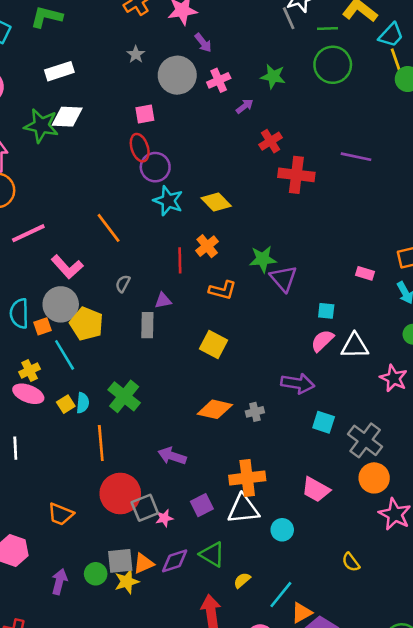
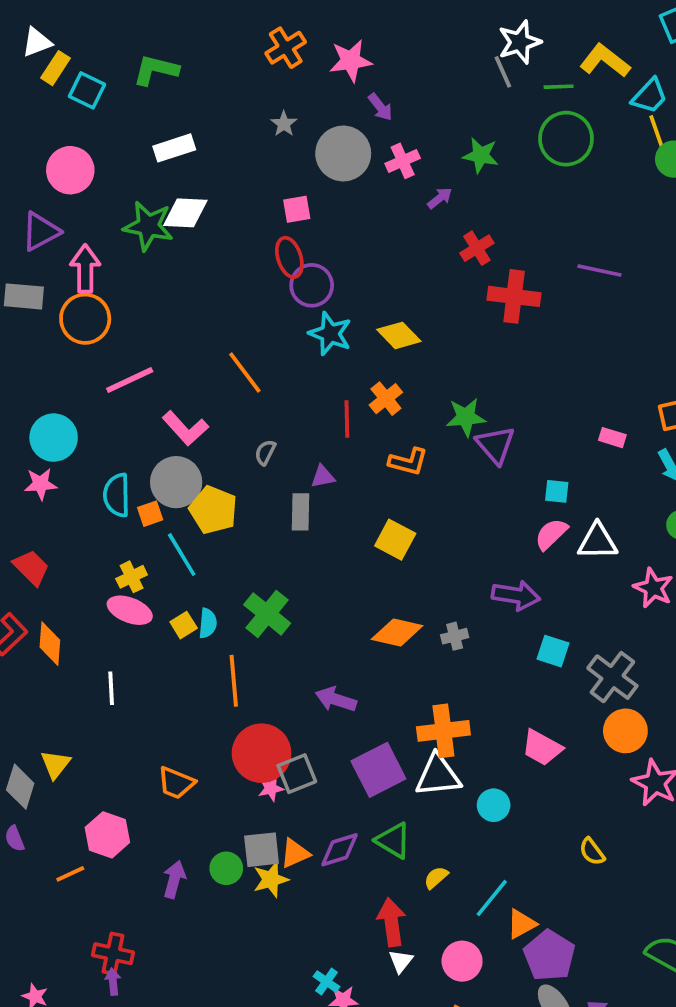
purple square: (202, 505) -> (378, 770), size x1.6
pink star: (164, 518) -> (271, 788), moved

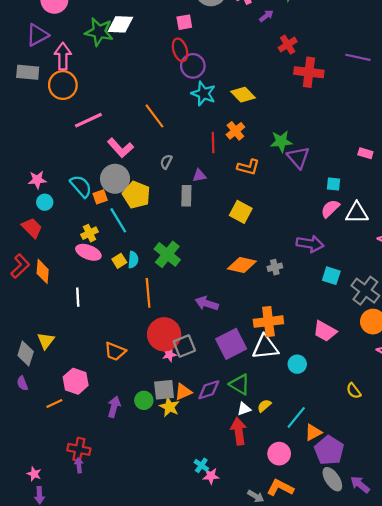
cyan circle: (54, 438) -> (45, 202), moved, size x0.6
cyan semicircle: (117, 495) -> (81, 186), turned 140
yellow star: (271, 879) -> (169, 407), turned -30
white triangle: (401, 961) -> (244, 409), moved, turned 32

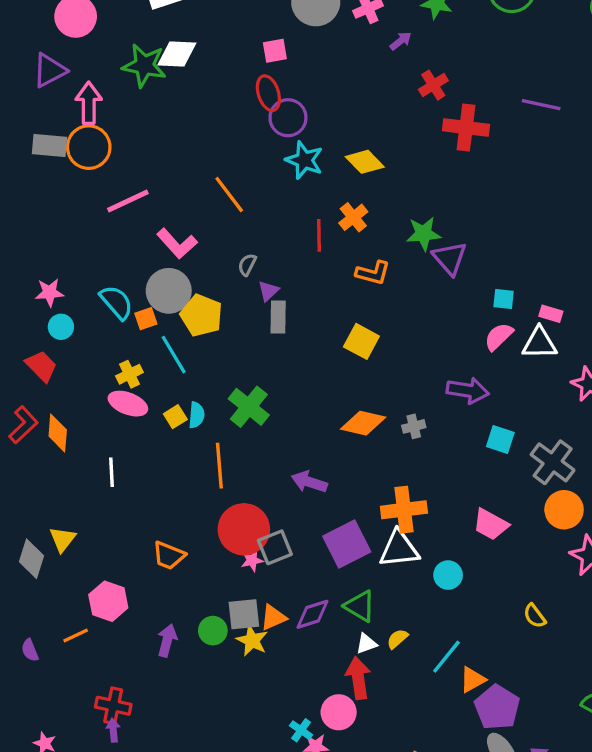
gray rectangle: (28, 72) -> (50, 145), moved
pink rectangle: (365, 153) -> (551, 314), moved
purple triangle: (199, 176) -> (268, 291), moved, turned -32
purple semicircle: (22, 383) -> (30, 650), moved
pink circle: (279, 454) -> (339, 712), moved

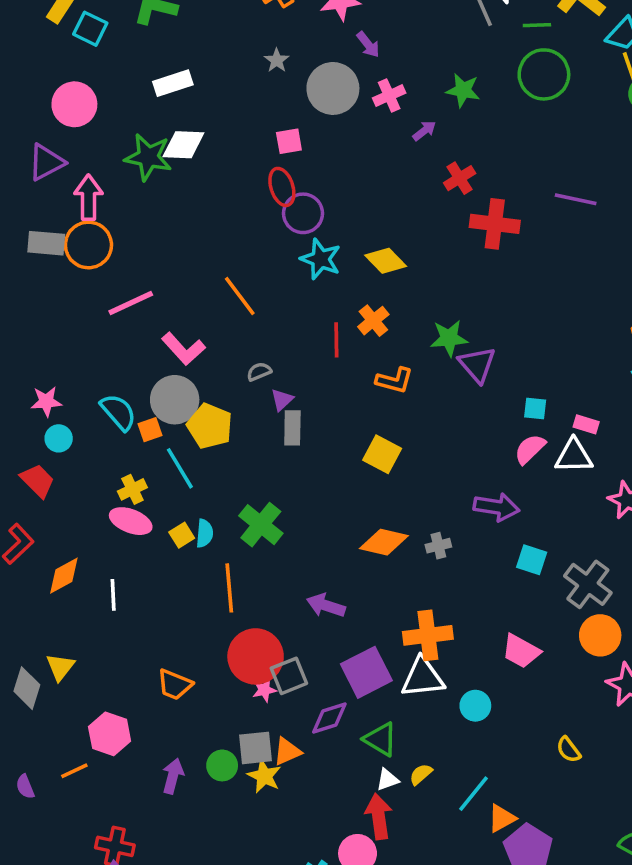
gray semicircle: (247, 265) -> (259, 372), turned 40
orange diamond: (58, 433) -> (64, 576), moved, turned 57
purple diamond: (312, 614) -> (329, 718), moved

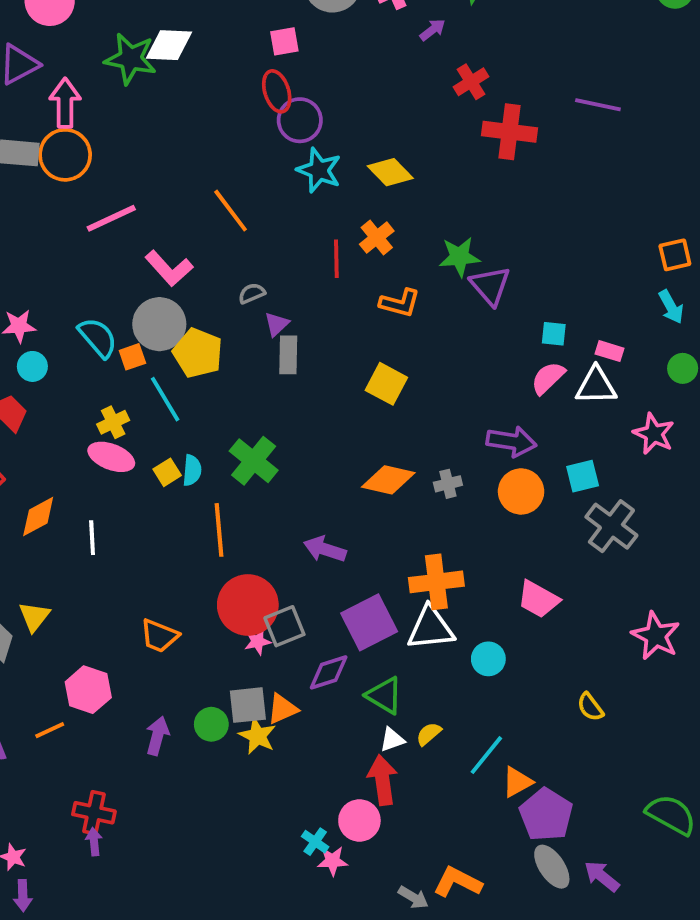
cyan square: (532, 560) -> (583, 476), moved, turned -32
orange circle: (600, 635) -> (521, 491), moved

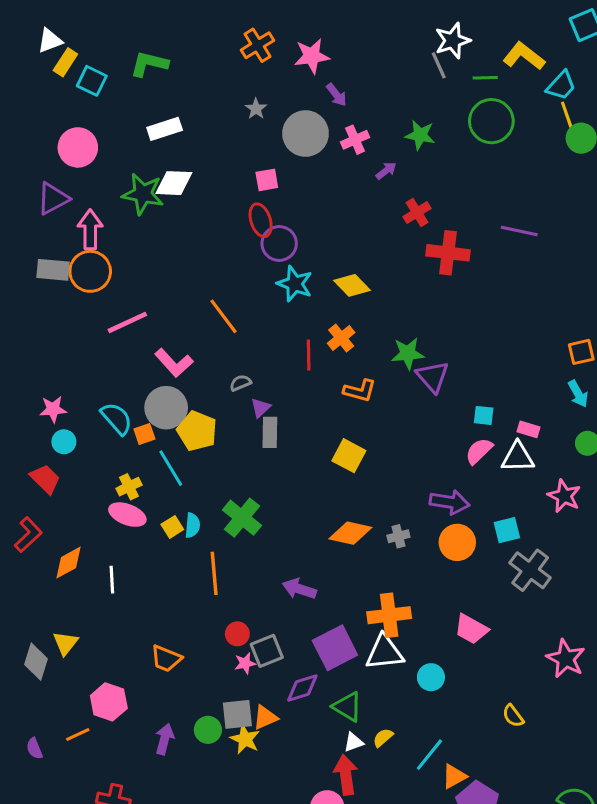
red circle: (248, 605) -> (237, 634), size x0.5

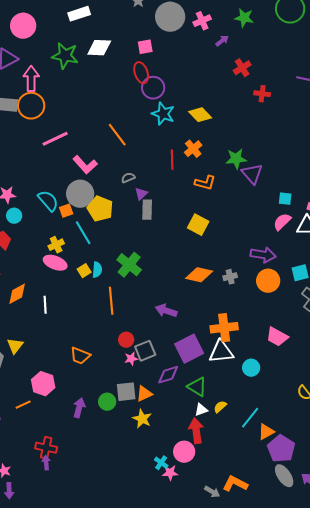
white diamond: (174, 183) -> (99, 48), moved
red cross: (448, 253) -> (262, 94), size x0.6
yellow star: (245, 739) -> (142, 419), moved

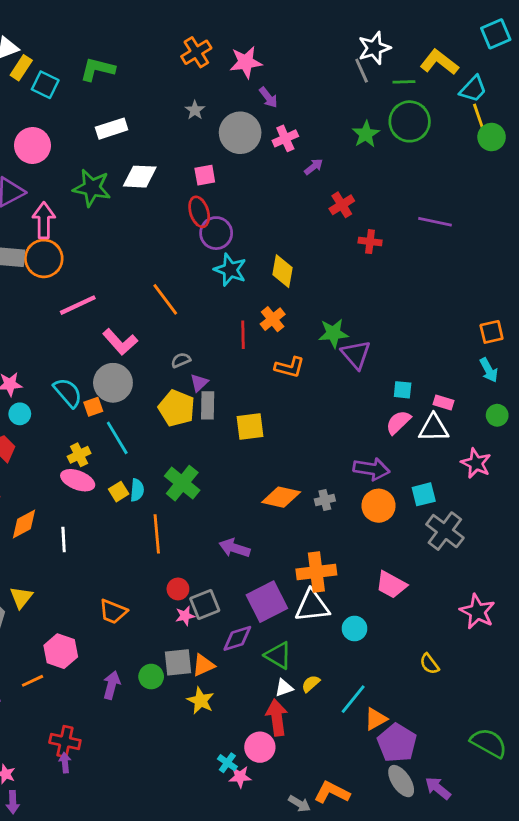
green star: (244, 18) -> (366, 134), moved, turned 30
yellow diamond: (200, 115) -> (282, 271), turned 55
yellow pentagon: (100, 209) -> (177, 408), moved
yellow square: (198, 225) -> (250, 427), moved, turned -35

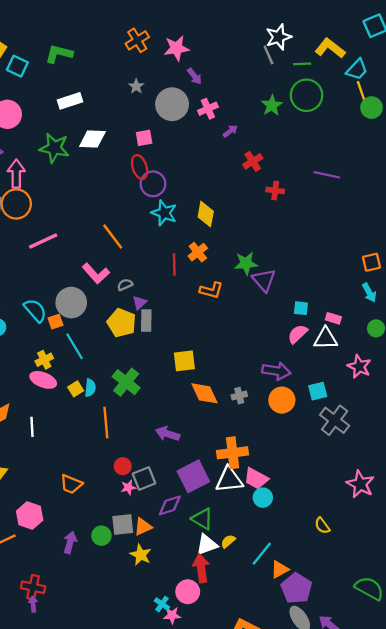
pink L-shape: (120, 342) -> (96, 273), moved
yellow square: (250, 427) -> (184, 361), moved
orange diamond: (281, 497) -> (205, 393), turned 52
pink trapezoid: (391, 585) -> (256, 479), moved
white triangle: (284, 688) -> (207, 545), size x1.5

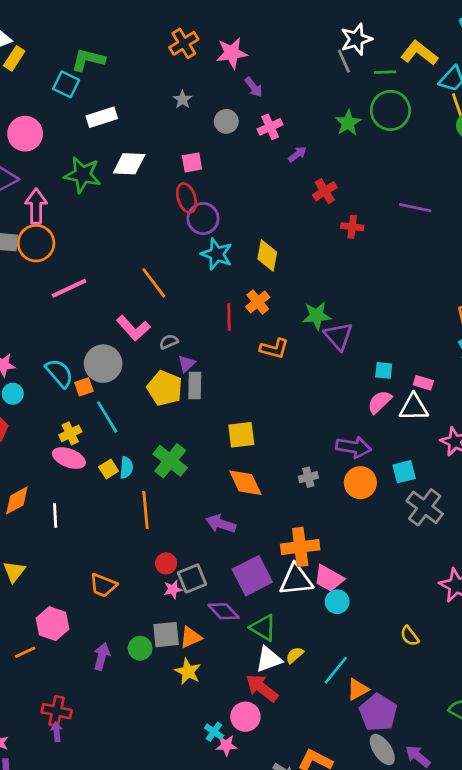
cyan square: (17, 66) -> (66, 84), moved
gray circle: (172, 104) -> (226, 121), size x0.6
orange diamond: (205, 393) -> (245, 483), moved
purple diamond: (170, 505) -> (224, 611), turned 65
red arrow: (201, 568) -> (262, 688), turned -44

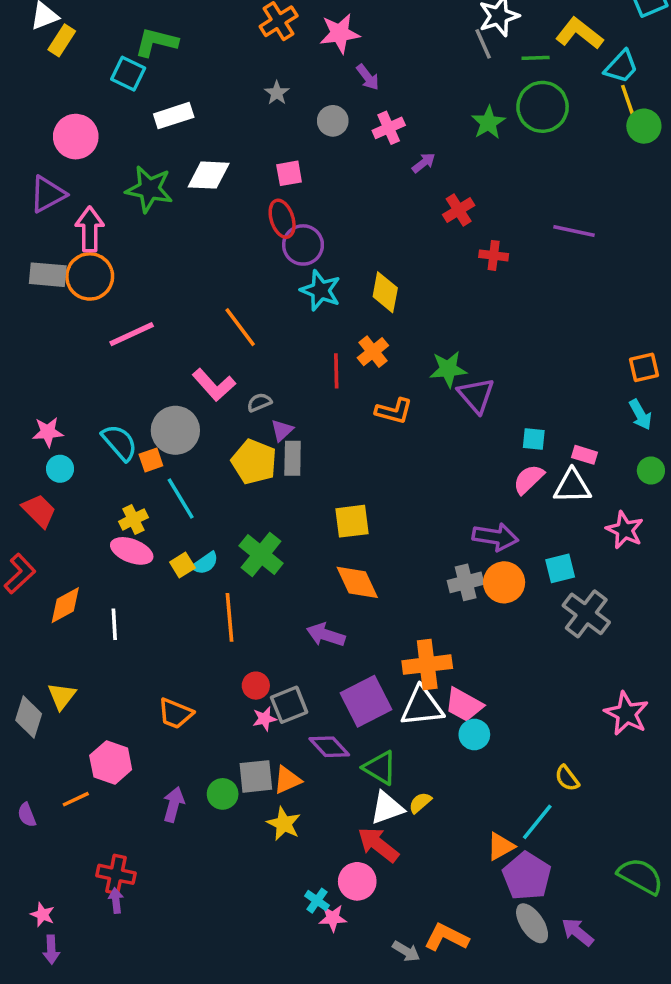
cyan semicircle: (126, 468) -> (205, 563), turned 50
gray cross: (308, 477) -> (466, 582), moved, size x1.4
cyan line: (336, 670) -> (537, 822), moved

